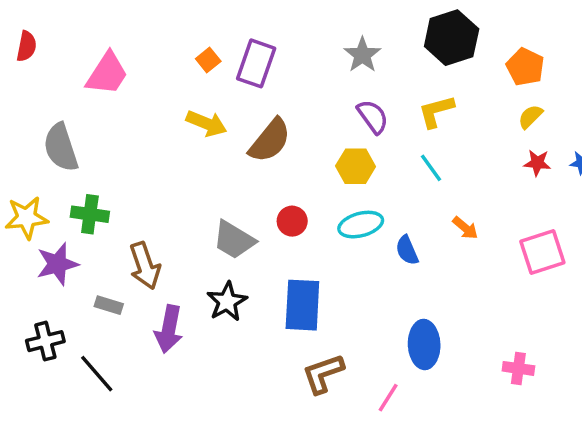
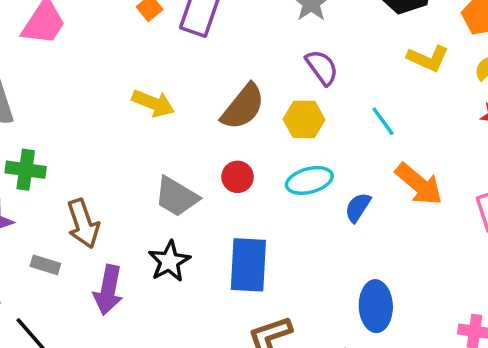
yellow L-shape: (436, 111) -> (428, 58), moved, turned -141
yellow arrow: (206, 123) -> (153, 103), moved
brown semicircle: (270, 141) -> (243, 107), moved
orange arrow: (465, 228) -> (419, 184), size x1.8
blue semicircle: (407, 250) -> (358, 207), turned 56

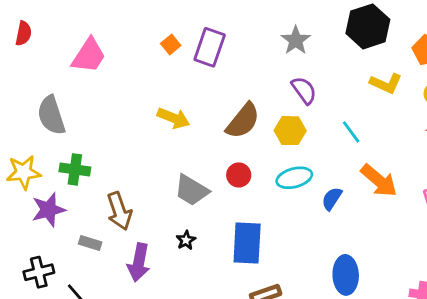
black star: (169, 261) -> (186, 240), size x0.6

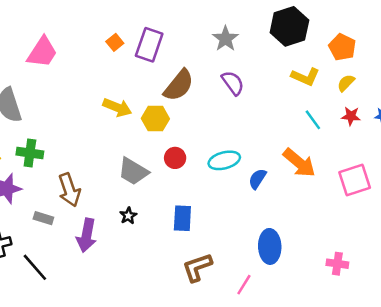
brown semicircle: (243, 121) -> (179, 85), moved
yellow hexagon: (290, 131) -> (155, 119), moved
cyan line: (351, 132) -> (313, 120), moved
blue rectangle: (247, 243) -> (182, 218), size x0.7

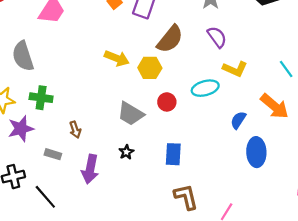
yellow L-shape: (305, 77) -> (235, 69), moved
cyan ellipse: (224, 160) -> (205, 88), moved
brown arrow: (69, 190) -> (75, 130), size x0.6
blue ellipse: (270, 246) -> (256, 152), moved
brown L-shape: (197, 267) -> (186, 197), turned 96

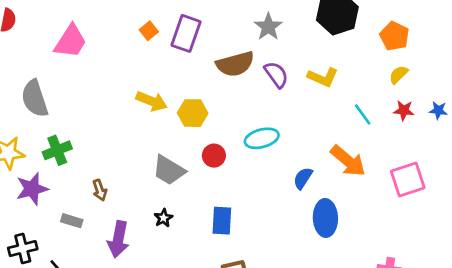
brown semicircle: (170, 39) -> (235, 64), moved, turned 36
yellow L-shape: (235, 69) -> (323, 77), moved
green cross: (41, 98) -> (57, 150), turned -30

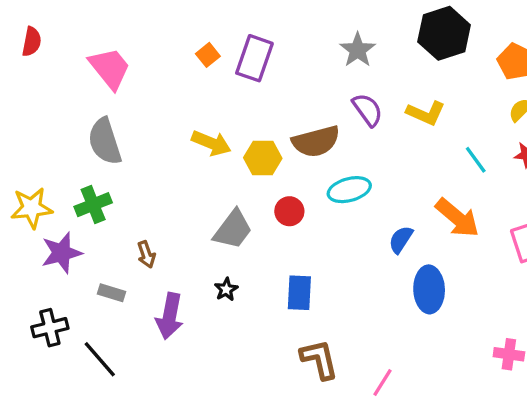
pink trapezoid: (71, 41) -> (110, 68), turned -72
brown semicircle: (235, 64) -> (316, 141), moved
gray semicircle: (35, 98) -> (105, 141), moved
gray trapezoid: (169, 170) -> (233, 230), turned -84

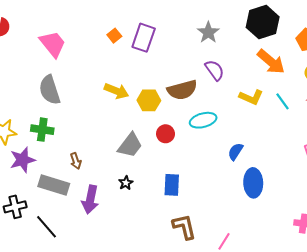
yellow L-shape: (426, 113) -> (251, 97), moved
green cross: (93, 205) -> (42, 130), turned 30
orange arrow: (457, 218) -> (271, 62), moved
gray rectangle: (111, 293) -> (54, 185), size x1.8

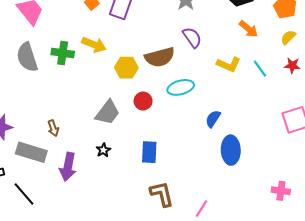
orange arrow: (271, 62) -> (248, 29), size x0.7
yellow arrow: (116, 91) -> (94, 45), moved
green cross: (42, 130) -> (63, 53), moved

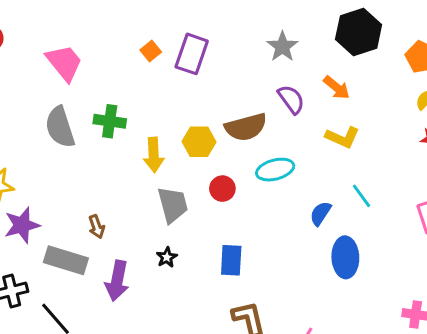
orange arrow: (248, 29) -> (337, 88), moved
yellow arrow: (94, 45) -> (154, 155), moved, turned 65
cyan line: (260, 69) -> (361, 196), moved
gray trapezoid: (108, 113) -> (173, 205), turned -52

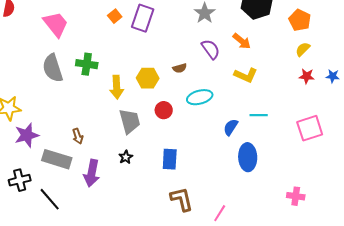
brown semicircle: (246, 127) -> (180, 68), size x0.5
cyan line: (361, 196) -> (259, 115), turned -54

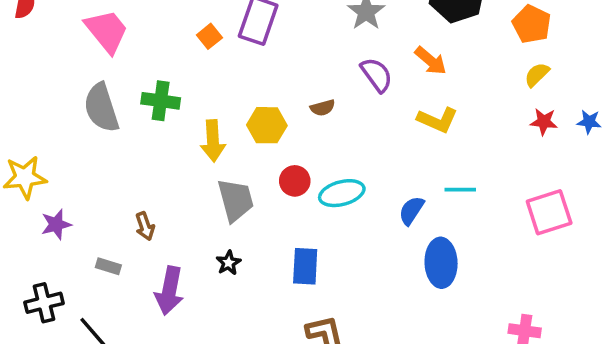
orange square: (115, 16) -> (209, 36), moved
cyan ellipse: (200, 97) -> (342, 193), moved
purple star: (27, 135) -> (56, 224), size x0.7
gray rectangle: (57, 159) -> (108, 266), size x0.5

